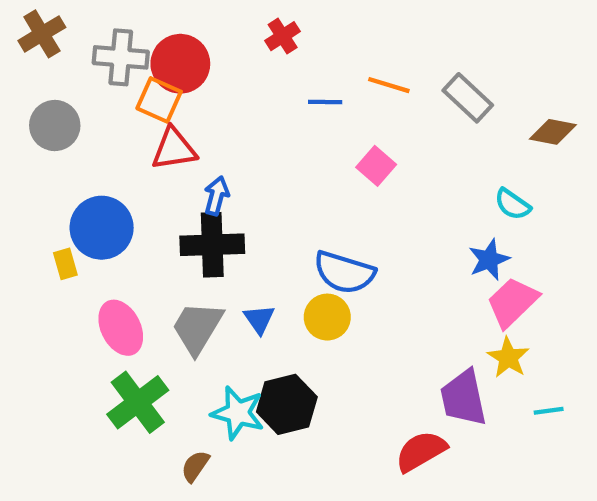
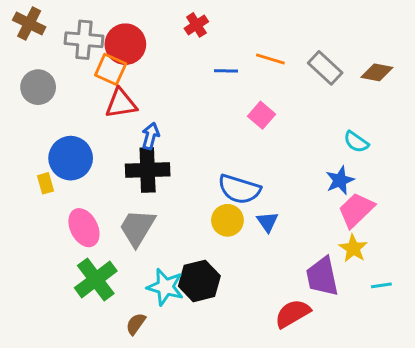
brown cross: (42, 34) -> (29, 23), turned -32
brown diamond: (553, 132) -> (377, 72), moved
blue triangle: (259, 319) -> (267, 222), moved

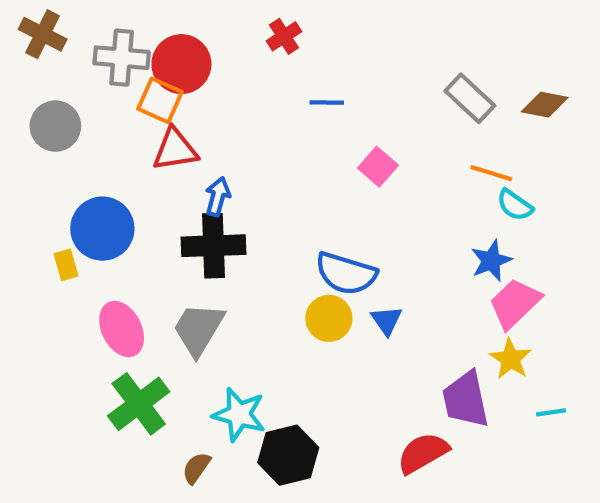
orange line: (270, 59) -> (491, 173), moved
black hexagon: (199, 281) -> (288, 455), moved

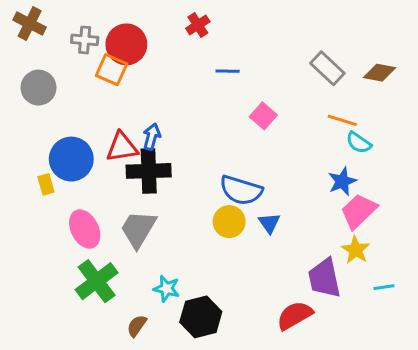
gray cross: (122, 58) -> (85, 40), size x0.7
red triangle: (175, 150) -> (122, 147), moved
cyan star: (239, 414) -> (167, 289), size x0.7

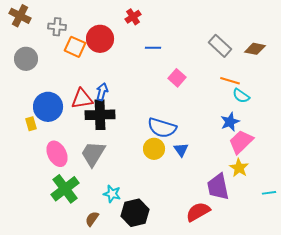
red circle: (126, 44) -> (100, 39), moved
cyan line: (384, 287) -> (269, 193), moved

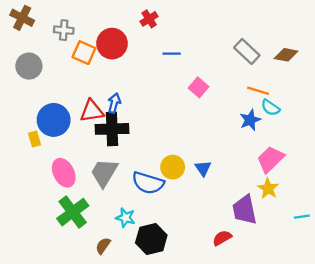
blue star: (230, 122) -> (250, 120), moved
blue semicircle: (162, 128) -> (148, 183), moved
red semicircle: (198, 212) -> (222, 238), size x0.7

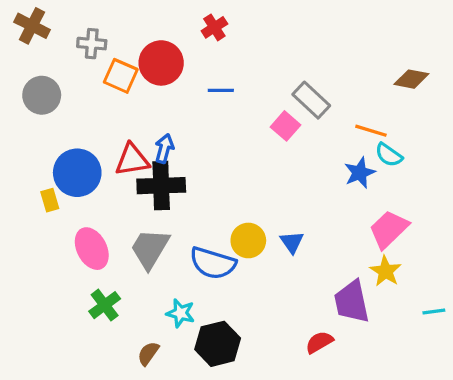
gray rectangle: (247, 51) -> (311, 100), moved
blue line: (172, 54) -> (221, 90), moved
green cross: (73, 212) -> (105, 305), size x0.7

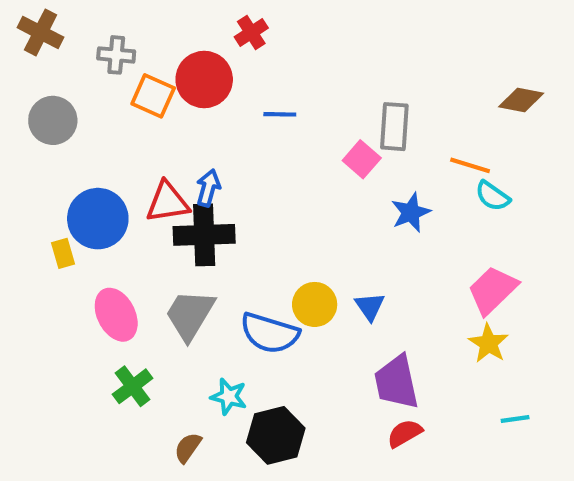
red cross: (214, 27) -> (251, 32), moved
gray rectangle: (311, 100) -> (394, 127), turned 51
blue star: (360, 173) -> (411, 212), moved
purple trapezoid: (352, 302) -> (396, 382), moved
cyan line: (434, 312) -> (515, 419), moved

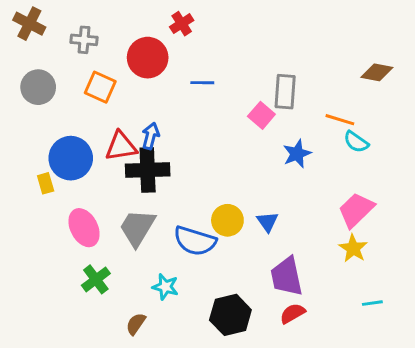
orange square: (153, 96) -> (100, 87), moved
black hexagon: (276, 435) -> (230, 315), moved

